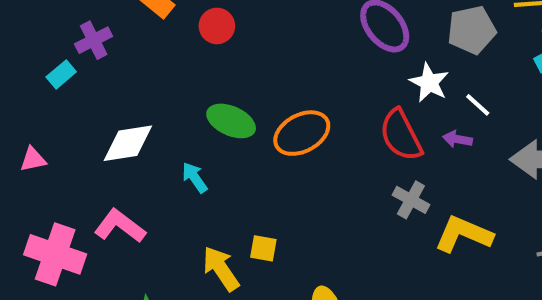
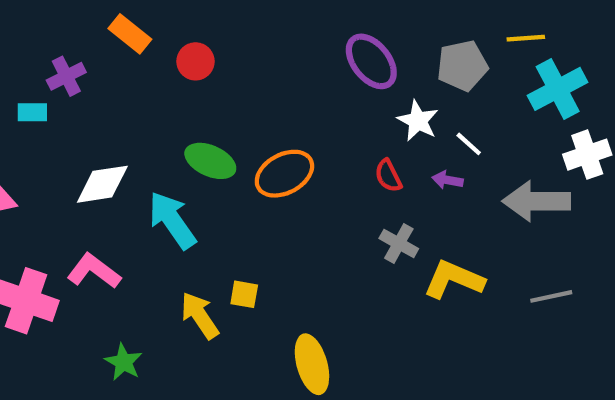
cyan rectangle: (61, 74) -> (32, 112), turned 40
red semicircle: (401, 135) -> (388, 176), size x0.6
cyan arrow: (195, 178) -> (172, 220), size x1.8

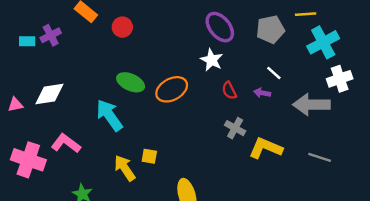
cyan rectangle: (32, 112) -> (27, 41), moved
white star: (418, 121) -> (212, 60), moved
white diamond: (102, 184) -> (49, 94), moved
gray line: (551, 296) -> (320, 157), turned 30

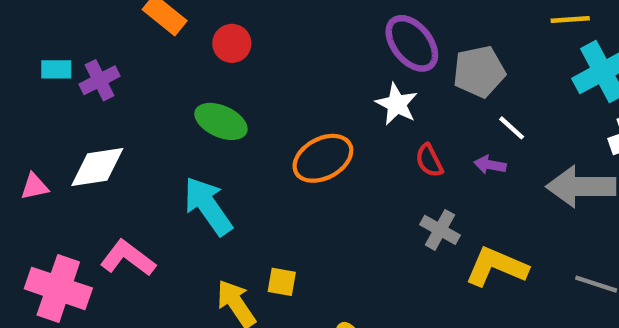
gray pentagon: (270, 29) -> (479, 72), moved
purple cross: (51, 35) -> (100, 80), moved
green ellipse: (131, 82) -> (221, 121), moved

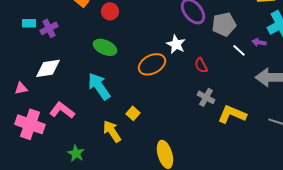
white star: (397, 104) -> (176, 44), moved
purple arrow: (490, 165) -> (259, 42), moved
pink triangle: (34, 187) -> (21, 88), moved
yellow square: (282, 282) -> (133, 113), moved, turned 32

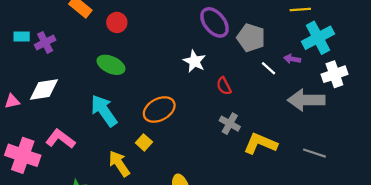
gray pentagon: (224, 24) -> (251, 38), turned 30
orange ellipse: (152, 64) -> (159, 109), moved
pink triangle: (21, 88) -> (12, 101), moved

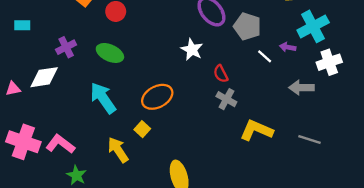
purple cross: (45, 42) -> (66, 47), moved
gray arrow: (306, 100) -> (301, 88), size x0.7
gray cross: (230, 124) -> (226, 99), moved
pink L-shape: (60, 139) -> (60, 144), moved

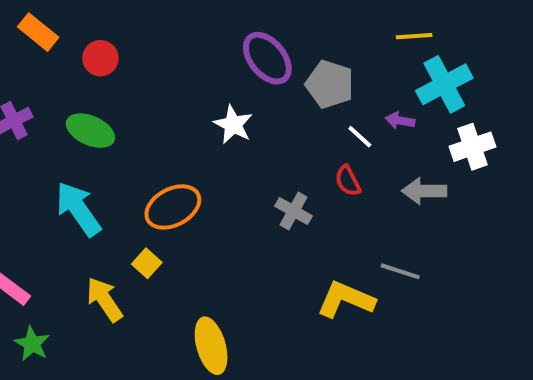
red semicircle: (221, 74) -> (348, 181), moved
yellow L-shape: (256, 130) -> (346, 299), moved
gray line: (310, 140) -> (400, 271), moved

